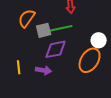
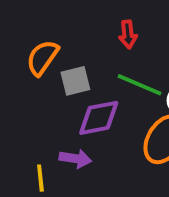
green line: (61, 28) -> (140, 85), moved, turned 35
yellow line: (19, 67) -> (40, 178), moved

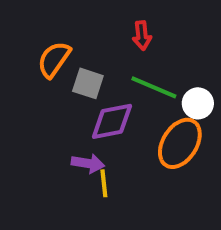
gray square: (75, 81) -> (88, 83), turned 32
yellow line: (40, 178) -> (104, 183), moved

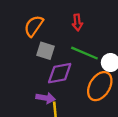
orange semicircle: (54, 59) -> (34, 26), moved

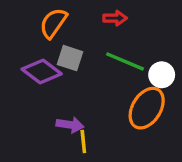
red arrow: (77, 22) -> (115, 18), turned -84
purple diamond: (60, 73) -> (42, 71), moved, turned 48

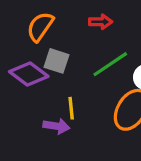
green line: (125, 61) -> (110, 64), turned -57
yellow line: (83, 141) -> (71, 108), moved

